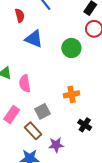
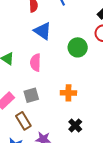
pink semicircle: (25, 83) -> (35, 63), moved
gray square: (43, 111) -> (31, 95), moved

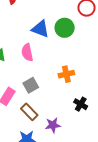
blue triangle: (43, 31) -> (40, 29), moved

